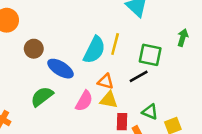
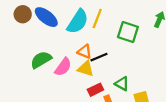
blue ellipse: (61, 69) -> (46, 17), moved
black line: (139, 76) -> (99, 57), moved
green semicircle: (42, 97) -> (41, 60), moved
red rectangle: (122, 122) -> (95, 90), turned 56

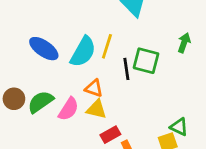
brown circle: (23, 14) -> (14, 99), moved
black line: (99, 57) -> (126, 69), moved, turned -72
green triangle: (122, 84) -> (179, 127), moved

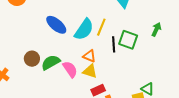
pink semicircle: (69, 109) -> (70, 69), turned -72

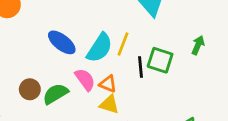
pink semicircle: (70, 69) -> (85, 80), moved

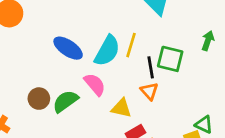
orange triangle: (108, 84) -> (149, 91), moved, turned 30

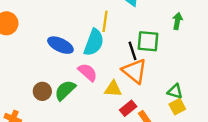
yellow line: (131, 45) -> (105, 21), moved
orange triangle: (149, 91) -> (134, 71), size x1.6
green triangle: (204, 125) -> (175, 91), moved

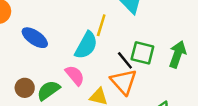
green arrow: (177, 21) -> (178, 54), moved, size x1.5
blue ellipse: (60, 45) -> (35, 38), moved
black line: (133, 51) -> (125, 60), turned -30

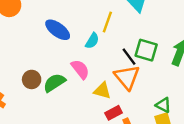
blue ellipse: (35, 38) -> (58, 30), moved
cyan semicircle: (86, 45) -> (92, 41), size x0.6

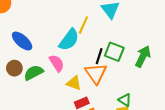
blue ellipse: (58, 30) -> (22, 41), moved
cyan semicircle: (92, 41) -> (69, 40), size x1.6
black line: (129, 57) -> (99, 56), turned 49

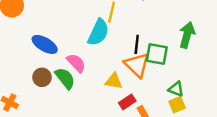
green square: (114, 52) -> (157, 54), moved
pink semicircle: (57, 63) -> (76, 63), moved
green semicircle: (34, 73) -> (65, 78), turned 90

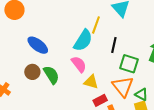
black line: (137, 44) -> (114, 45), moved
pink semicircle: (76, 63) -> (79, 64), moved
orange triangle: (137, 65) -> (123, 87), moved

